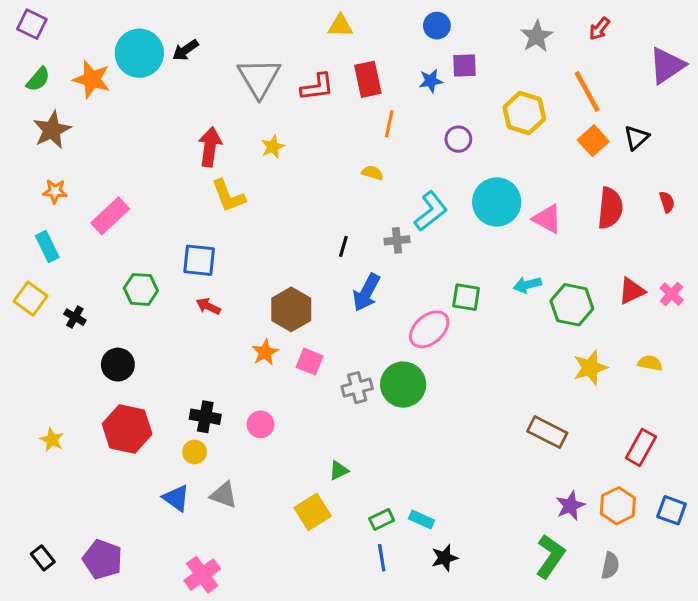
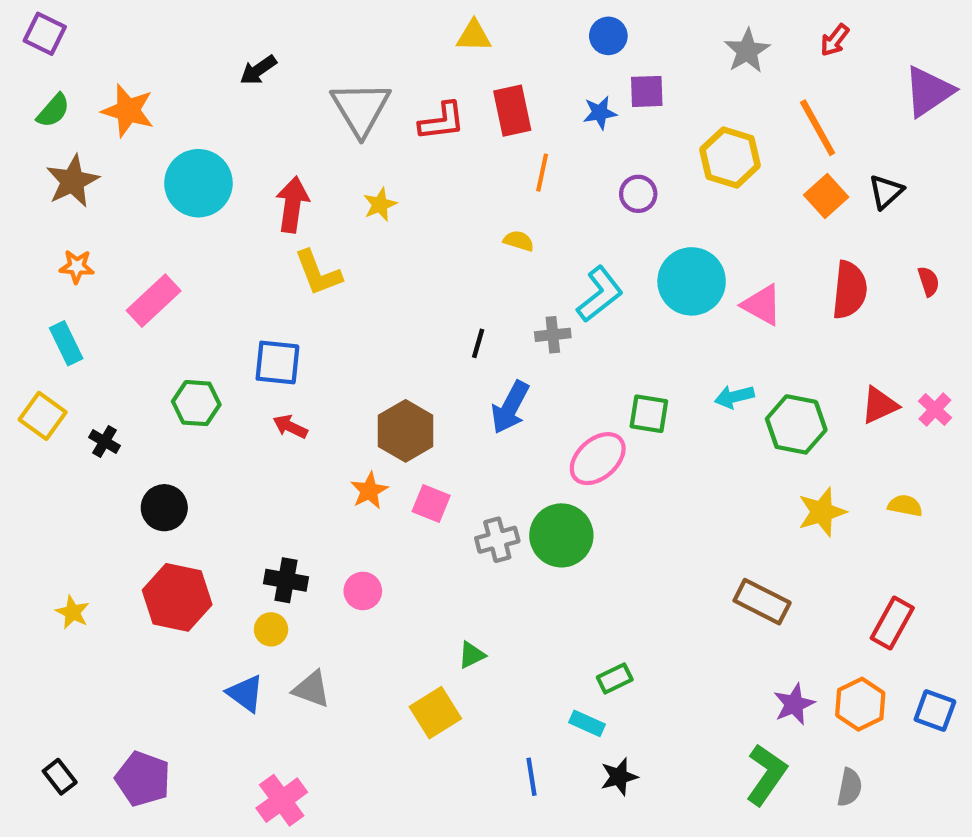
cyan circle: (139, 53) -> (198, 183), moved
green rectangle: (382, 519) -> (615, 678), moved

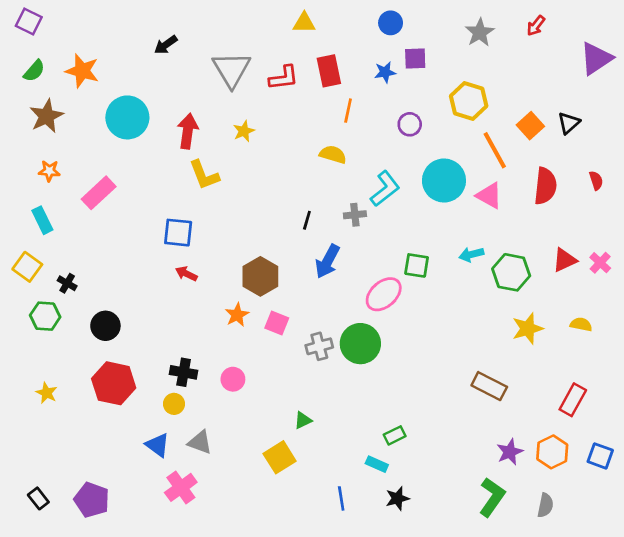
orange line: (818, 128) -> (495, 150), moved
yellow semicircle: (519, 241) -> (333, 154), size x1.4
green hexagon: (196, 403) -> (45, 316), moved
pink cross: (282, 800) -> (181, 487), moved

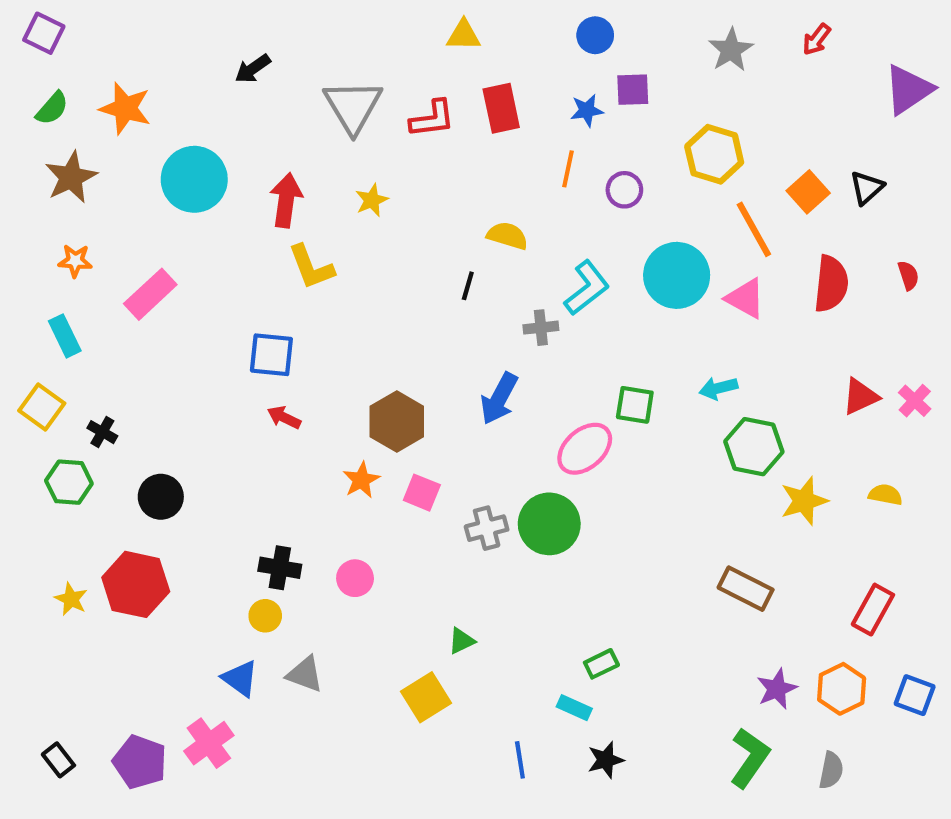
orange line: (348, 111) -> (568, 169), moved
black line: (307, 220) -> (468, 286), moved
green hexagon: (511, 272) -> (754, 447), moved
red hexagon: (114, 383) -> (136, 584), moved
pink cross: (181, 487) -> (209, 743), moved

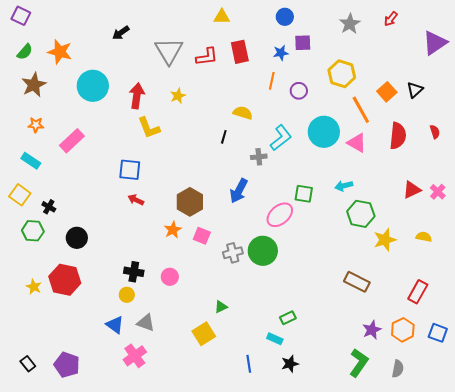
cyan rectangle: (65, 336) -> (31, 161), turned -30
pink cross: (209, 743) -> (135, 356), moved

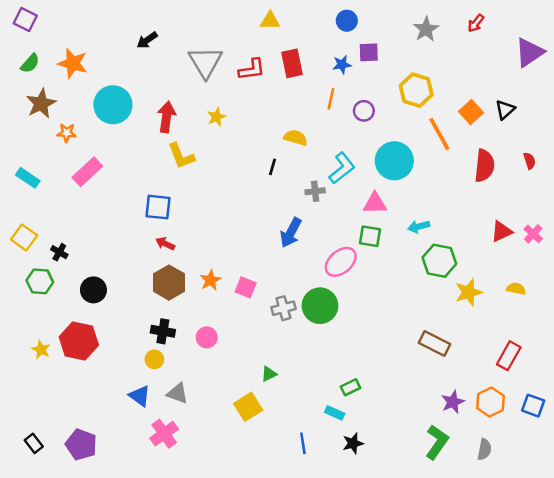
orange star: (36, 125) -> (67, 133), moved
pink triangle: (357, 143) -> (375, 203), moved, turned -30
cyan rectangle: (31, 161) -> (28, 178), moved
brown hexagon: (190, 202) -> (169, 283), moved

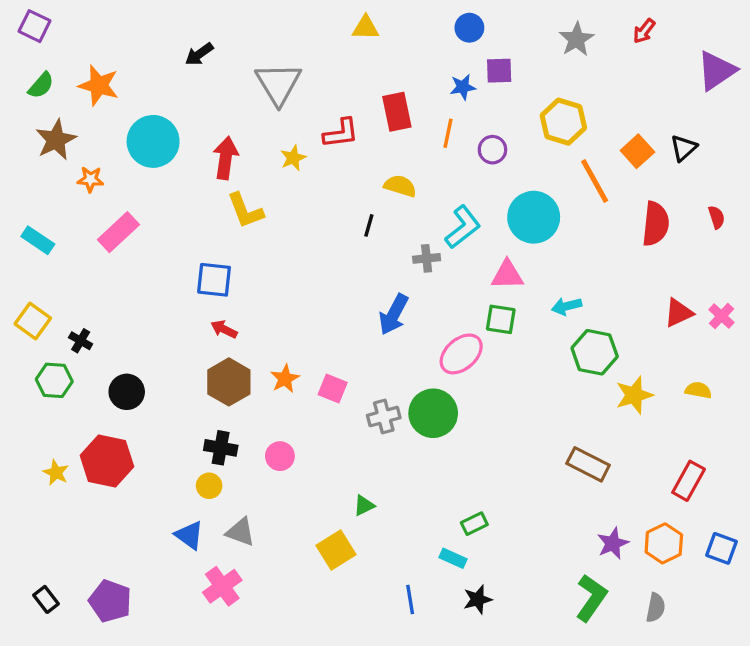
red rectangle: (292, 63) -> (397, 112), moved
red L-shape: (252, 69) -> (341, 133), moved

